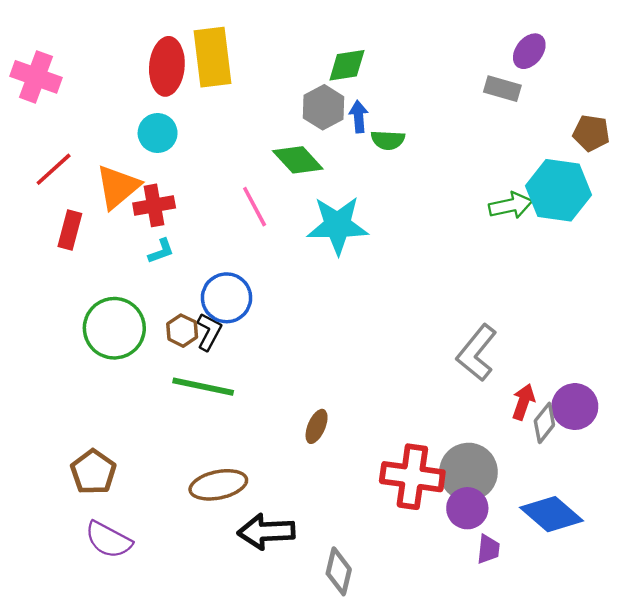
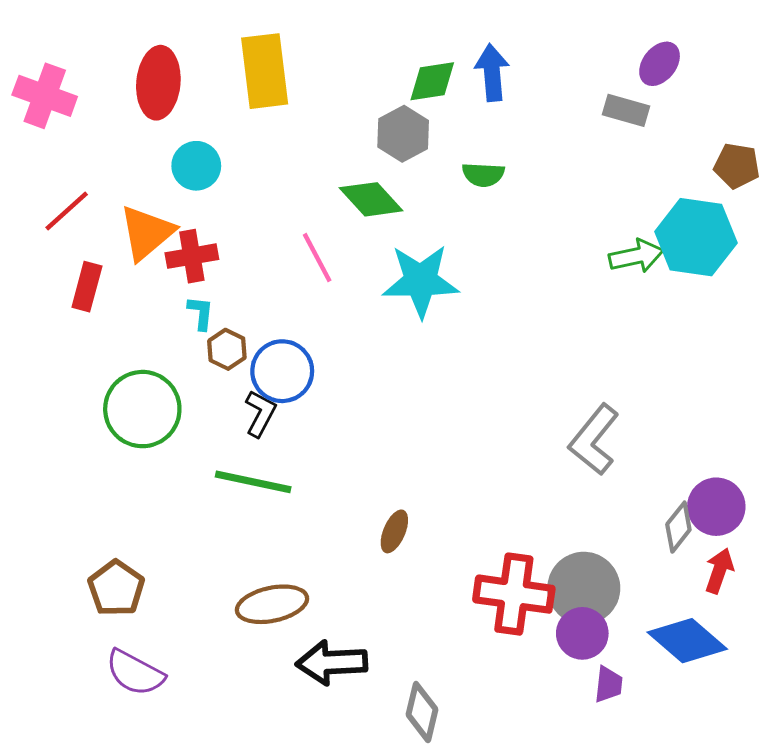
red ellipse: (167, 66) -> (158, 83), moved
blue arrow: (359, 117) -> (492, 73), moved, size x1.4
cyan L-shape: (161, 251) -> (201, 313), turned -64
brown hexagon: (182, 331) -> (227, 349), moved
red arrow: (523, 402) -> (719, 571), moved

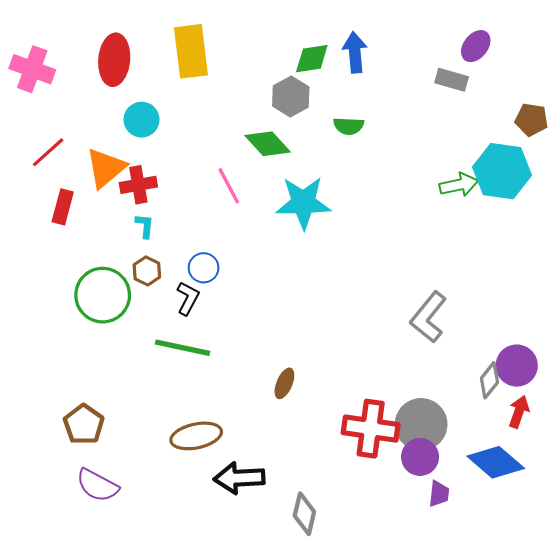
brown hexagon: (227, 349) -> (147, 271), moved
blue circle: (282, 371) -> (204, 268), size x0.7

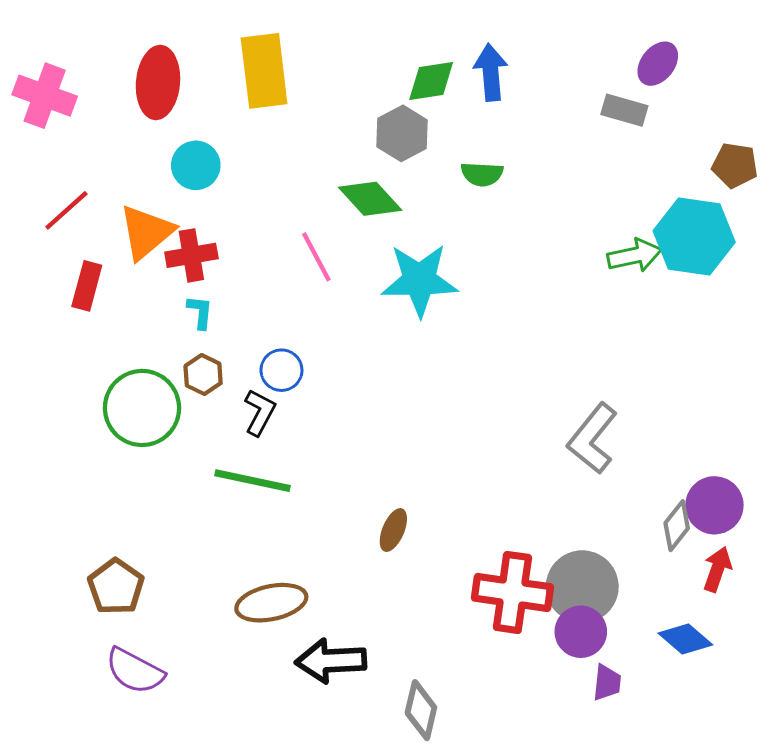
blue diamond: (496, 462) -> (685, 639), size x0.7

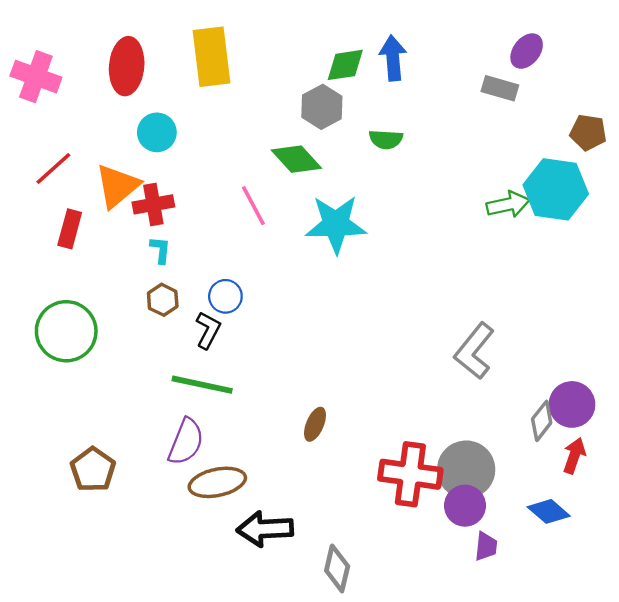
green circle: (142, 408) -> (66, 331), moved
purple semicircle: (135, 671) -> (186, 442), moved, turned -96

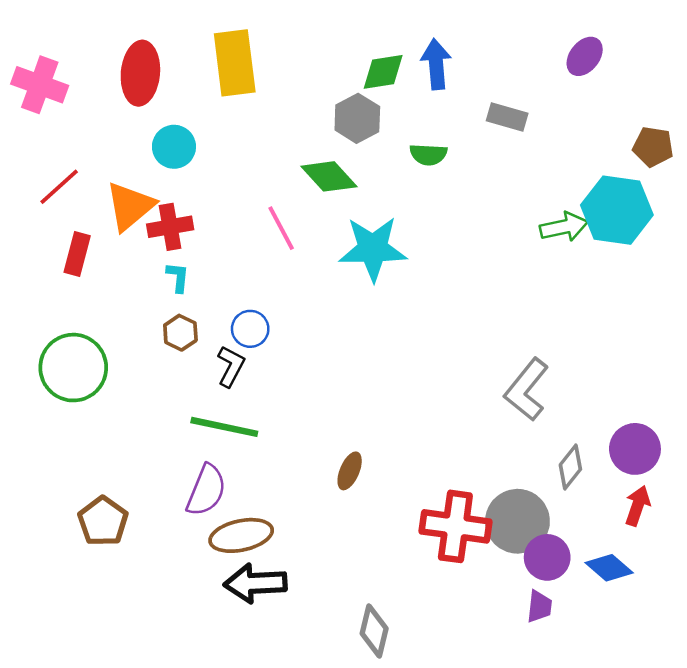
gray rectangle: (500, 88) -> (507, 117), moved
gray diamond: (542, 421) -> (570, 467), moved
purple circle: (465, 506) -> (547, 557), moved
black arrow: (265, 529) -> (255, 583), moved

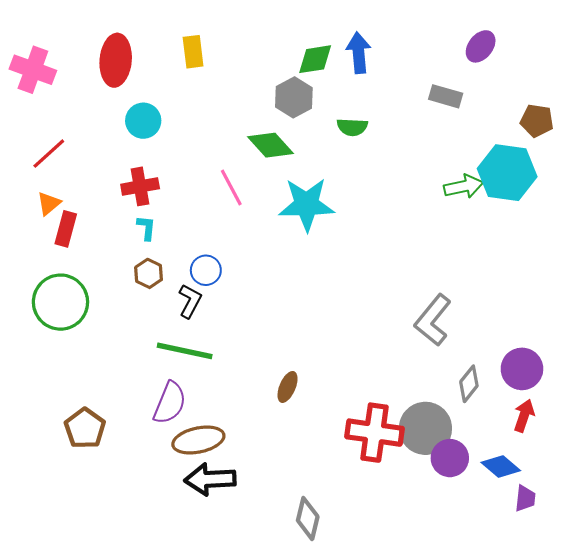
yellow rectangle: (235, 63) -> (193, 52), size x0.6
gray rectangle: (507, 117) -> (446, 96), moved
orange triangle: (130, 206) -> (49, 203), moved, size x0.6
red rectangle: (77, 254) -> (66, 229), moved
purple trapezoid: (539, 606) -> (525, 498), moved

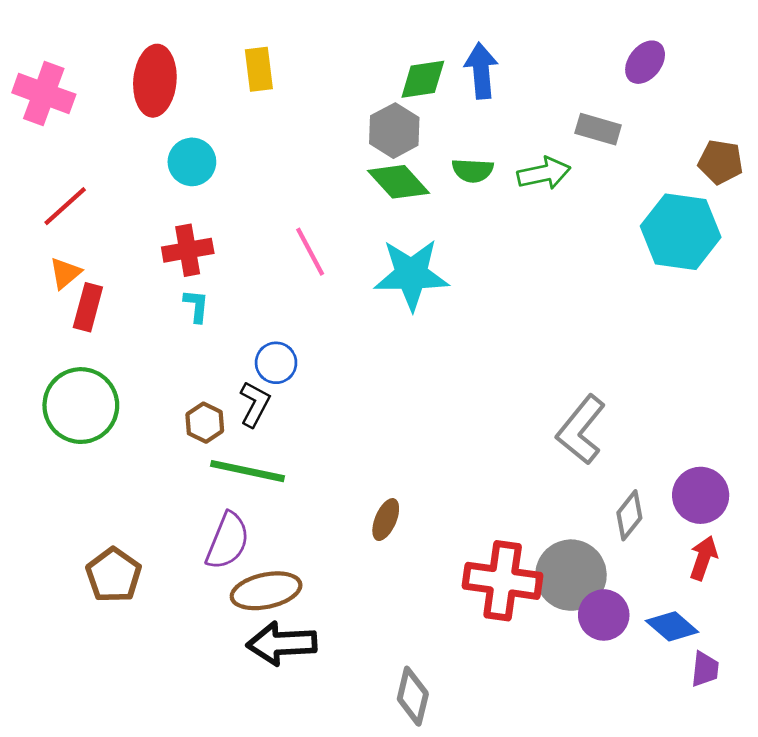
green diamond: (271, 145) -> (399, 182), moved
green arrow: (464, 186) -> (544, 173), moved
brown hexagon: (149, 273) -> (205, 423), moved

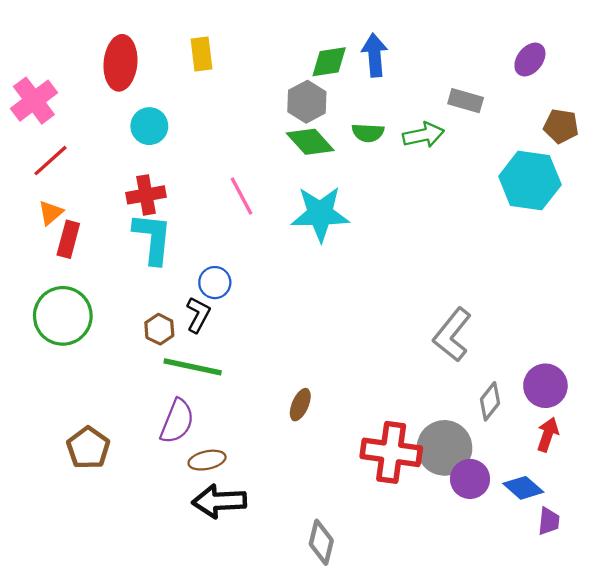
purple ellipse: (645, 62) -> (530, 60), moved
pink cross: (44, 94) -> (34, 101), moved, turned 33
cyan L-shape: (196, 306) -> (153, 238), size x2.0
brown ellipse: (266, 591) -> (207, 460), size x0.7

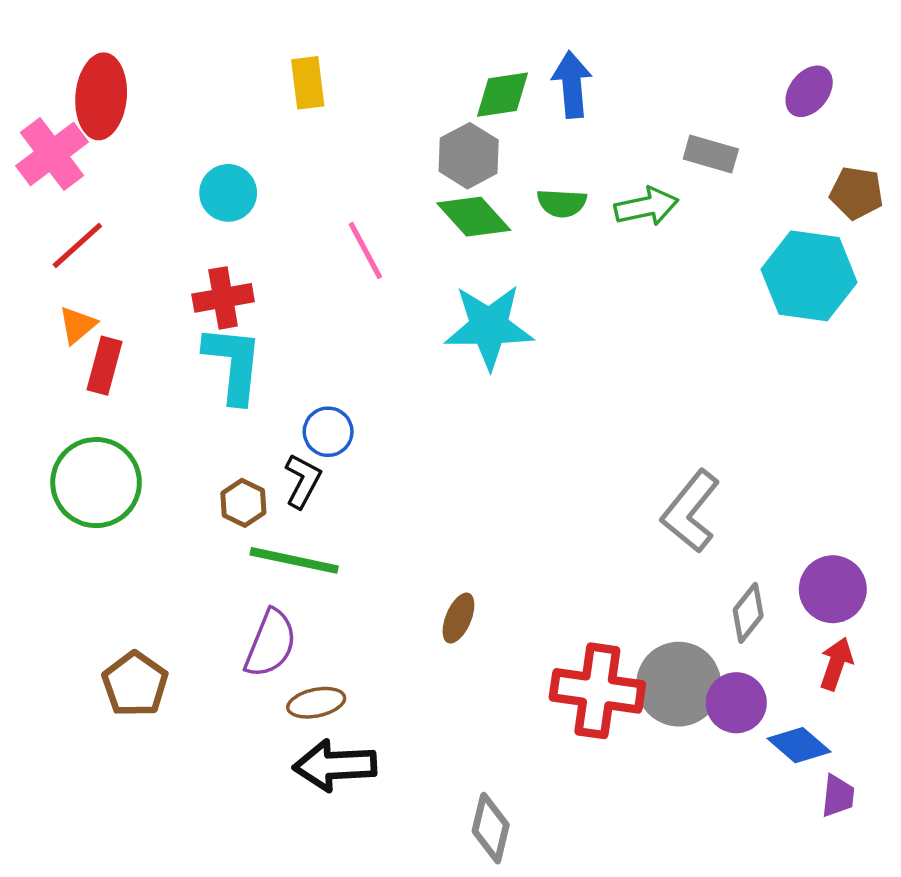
red ellipse: (120, 63) -> (101, 96), moved
pink line: (241, 196) -> (365, 250), moved
purple circle: (470, 479) -> (736, 703), moved

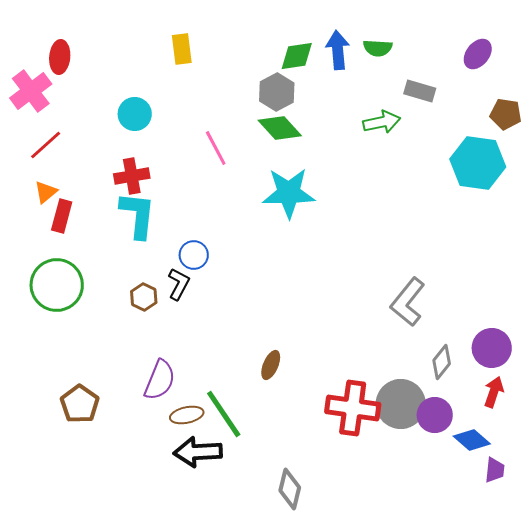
red ellipse: (101, 96) -> (60, 57), size x0.7
green semicircle: (562, 203) -> (378, 48), moved
green line: (294, 560) -> (224, 414), moved, turned 44

